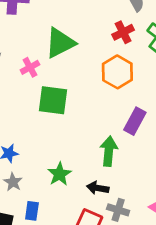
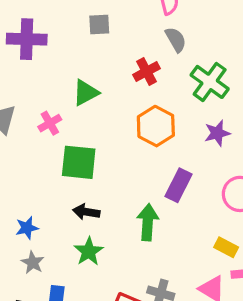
red cross: (123, 32) -> (146, 72), moved
green triangle: (60, 43) -> (86, 93), size x0.7
black arrow: (98, 188) -> (86, 212), moved

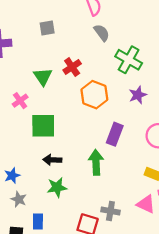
red cross: (146, 72) -> (72, 67), moved
green triangle: (86, 93) -> (43, 77), turned -30
green star: (89, 252) -> (57, 187), turned 30

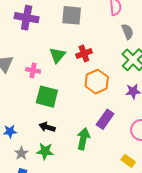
gray square: (47, 28) -> (72, 15), size x1.5
gray semicircle: (102, 33) -> (127, 32), moved
pink cross: (20, 101) -> (33, 70), turned 32
gray star: (19, 199) -> (21, 153), moved

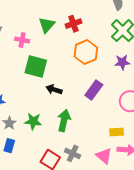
black arrow: (47, 127) -> (54, 89), moved
green arrow: (83, 139) -> (64, 121), moved
yellow rectangle: (128, 161) -> (117, 132), turned -40

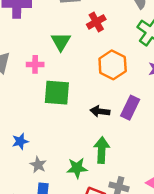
red cross: (73, 24) -> (96, 22), moved
black arrow: (54, 89) -> (100, 111), moved
green star: (33, 121) -> (77, 168), moved

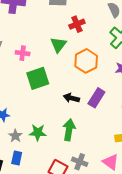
green triangle: (61, 42) -> (58, 45), moved
green square: (57, 93) -> (38, 78), turned -30
green star: (77, 168) -> (38, 133), moved

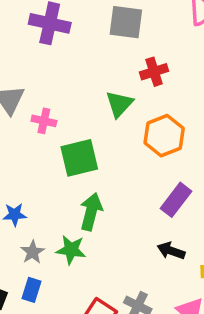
pink cross: (23, 53) -> (44, 121), moved
black arrow: (71, 98) -> (171, 251), moved
green arrow: (69, 130) -> (91, 212), moved

